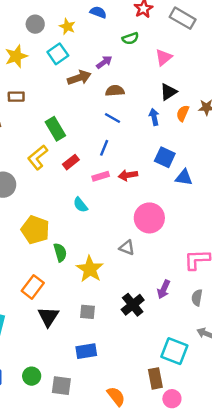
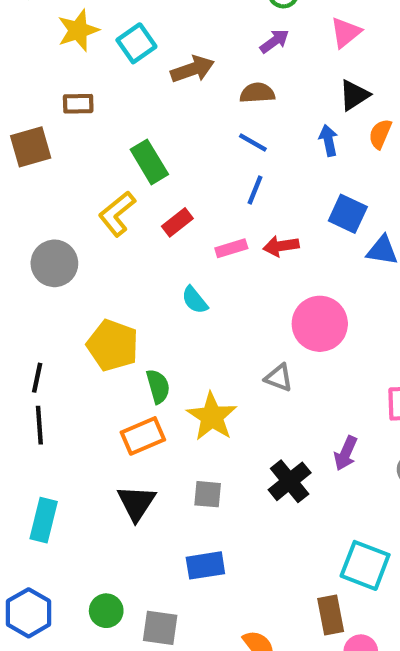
cyan square: (58, 54) -> (136, 43), moved
purple arrow: (104, 62) -> (274, 41), moved
blue line: (104, 148) -> (255, 190), moved
orange rectangle: (33, 287) -> (143, 436), moved, turned 30

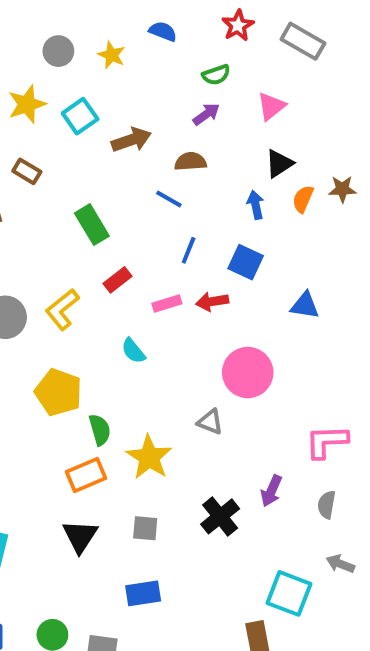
brown rectangle: (78, 104) -> (27, 171), turned 32
blue line: (253, 143) -> (169, 199), moved
yellow L-shape: (117, 214) -> (62, 309), moved
blue square: (348, 214) -> (246, 262), moved

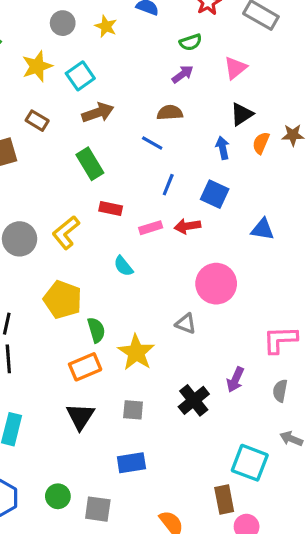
brown arrow: (131, 140) -> (98, 113), moved
red rectangle: (118, 280) -> (111, 209), turned 50

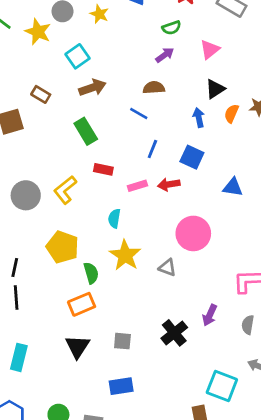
yellow star: (37, 66) -> (38, 32), moved, turned -30
cyan semicircle: (123, 266) -> (114, 218), turned 48
yellow star: (136, 352) -> (125, 255), moved

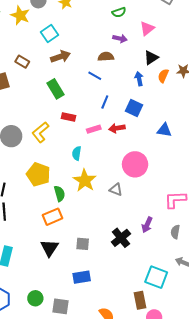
purple arrow: (165, 55) -> (120, 38), moved, turned 48

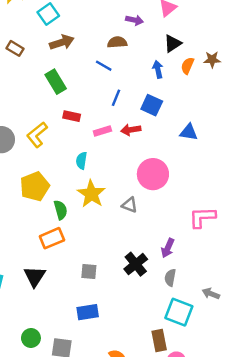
yellow pentagon: (38, 174) -> (35, 186), turned 30
gray semicircle: (175, 232) -> (170, 278), moved
black triangle: (49, 248) -> (35, 276), moved

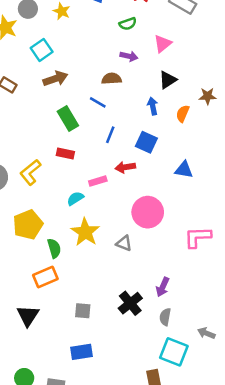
orange semicircle: (187, 66) -> (183, 114), moved
green rectangle: (56, 82) -> (68, 119), moved
pink rectangle: (102, 131) -> (98, 181), moved
cyan semicircle: (81, 161) -> (75, 198), turned 49
pink L-shape: (202, 217) -> (198, 237), moved

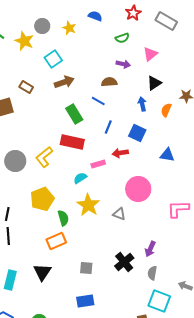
red rectangle: (65, 153) -> (72, 142), size x1.6

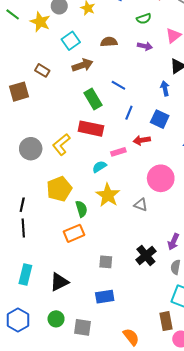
brown semicircle: (109, 82) -> (109, 42), moved
black triangle: (42, 272) -> (59, 282), moved, turned 30

